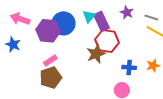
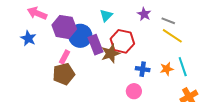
purple rectangle: (101, 21) -> (95, 45), moved
blue circle: (63, 23) -> (80, 36), moved
pink rectangle: (50, 61) -> (65, 57), turned -32

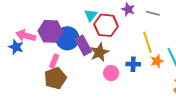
pink arrow: (37, 13) -> (26, 36), moved
yellow line: (172, 36) -> (147, 42), moved, turned 45
red hexagon: (122, 41) -> (106, 25), moved
pink circle: (134, 91) -> (111, 73), moved

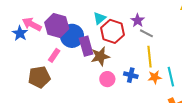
gray line: (153, 13) -> (146, 33), moved
brown pentagon: (55, 78) -> (39, 77), moved

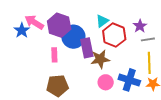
gray line: (146, 33) -> (148, 39), turned -40
pink rectangle: (54, 55) -> (54, 55), turned -40
blue cross: (131, 75) -> (129, 80), size x1.5
brown pentagon: (39, 77) -> (57, 86), moved

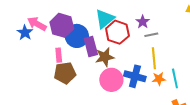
cyan triangle: (102, 21) -> (105, 19), size x1.5
pink circle: (106, 82) -> (111, 80), size x1.5
brown pentagon: (57, 86) -> (65, 73), moved

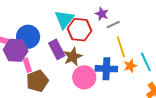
purple hexagon: (62, 25) -> (16, 50), moved
blue circle: (77, 36) -> (28, 37), moved

